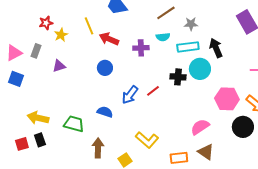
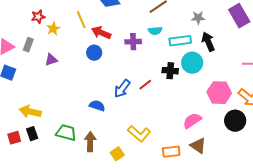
gray star: (191, 24) -> (198, 18), moved
blue circle: (105, 68) -> (94, 53), moved
green trapezoid: (74, 124) -> (66, 133), moved

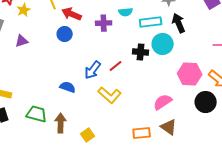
yellow L-shape: (139, 134) -> (110, 95), moved

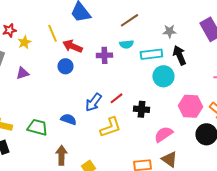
black cross: (141, 52) -> (141, 109), moved
yellow L-shape: (110, 95) -> (110, 127), turned -60
green trapezoid: (37, 114) -> (37, 127), moved

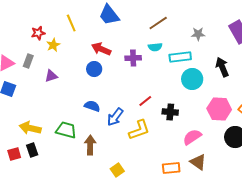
yellow line: (52, 33) -> (71, 23), moved
black arrow: (179, 55) -> (222, 67), moved
blue arrow: (93, 102) -> (115, 117), moved
blue semicircle: (68, 119) -> (92, 106), moved
brown arrow: (61, 155) -> (90, 145), moved

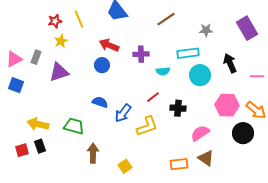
red star: (38, 33) -> (55, 21), moved
cyan semicircle: (155, 47) -> (163, 71), moved
purple triangle: (51, 76) -> (59, 72), size x1.5
brown arrow: (90, 145) -> (93, 153), moved

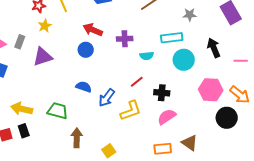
pink semicircle: (200, 133) -> (167, 117), moved

